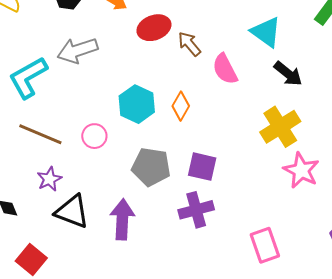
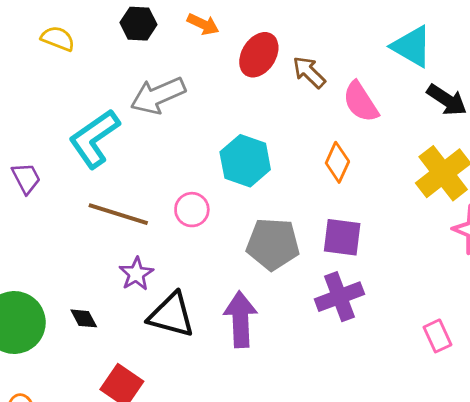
red ellipse: (154, 28) -> (259, 55), turned -32
orange diamond: (181, 106) -> (337, 162), moved
pink rectangle: (265, 245) -> (437, 336), size x0.7

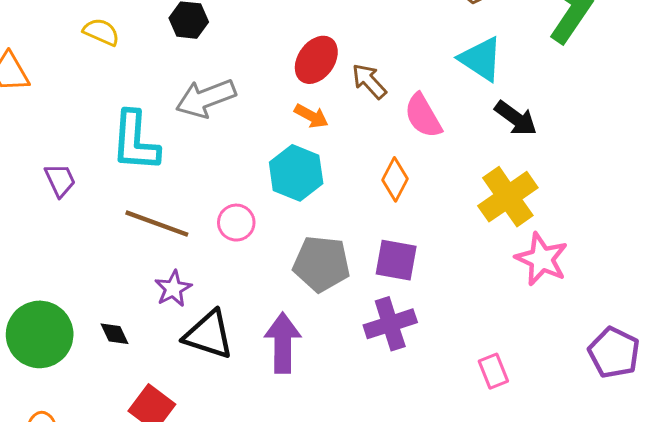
orange arrow: (203, 24) -> (311, 116), moved
cyan L-shape: (94, 139) -> (135, 141), turned -54

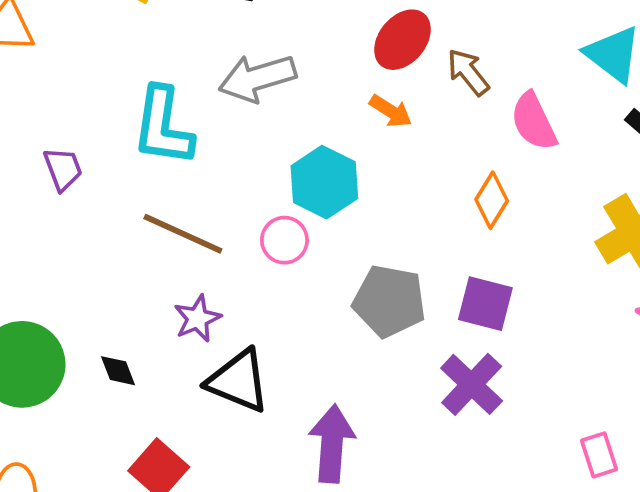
cyan hexagon: (296, 173) -> (324, 182), moved
purple cross: (390, 324) -> (472, 384), turned -33
purple arrow: (283, 343) -> (332, 444), moved

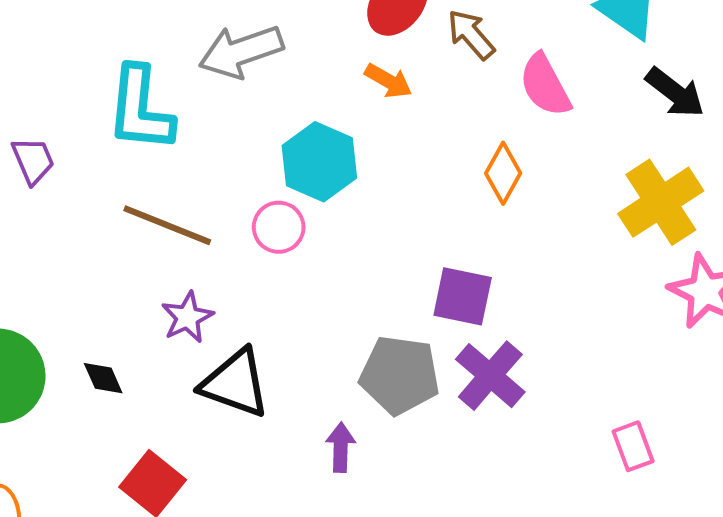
gray pentagon: (389, 301) -> (400, 375), moved
purple square: (485, 304) -> (463, 296), moved
purple arrow: (332, 444) -> (341, 447), size x0.6

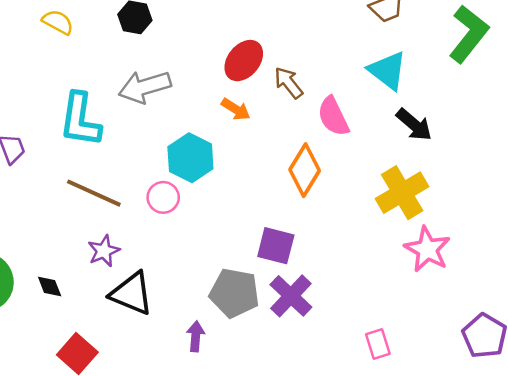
orange diamond: (503, 173) -> (305, 170), size x1.4

